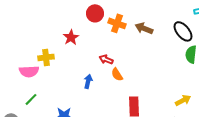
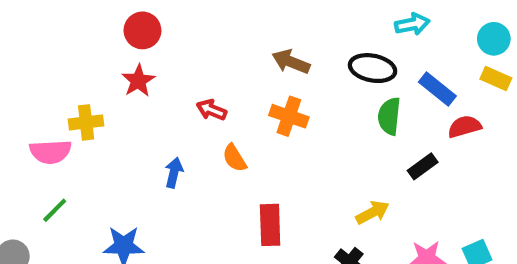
red circle: (95, 13) -> (142, 30), moved
orange cross: (117, 23) -> (289, 116), moved
black ellipse: (183, 31) -> (373, 68), turned -40
red arrow: (106, 59) -> (211, 110), moved

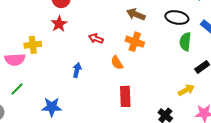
orange semicircle: (234, 158) -> (117, 63), moved
yellow arrow: (373, 212) -> (186, 90), moved

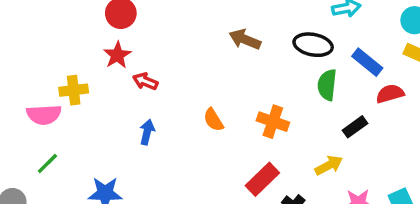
red arrow: (96, 39) -> (145, 81), moved
orange cross: (135, 42) -> (273, 122), moved
red rectangle: (125, 96) -> (262, 179), moved, turned 48

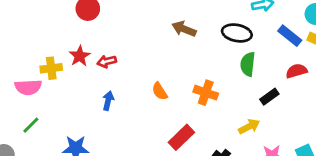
red star: (117, 55) -> (80, 56), moved
blue rectangle: (367, 62) -> (290, 36), moved
red arrow: (145, 81) -> (107, 61), turned -36
red rectangle: (262, 179) -> (181, 137), moved

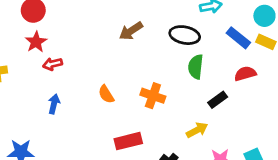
brown arrow: (184, 29) -> (131, 31), turned -55
red star: (80, 56) -> (36, 42), moved
red rectangle: (181, 137) -> (128, 141), turned 30

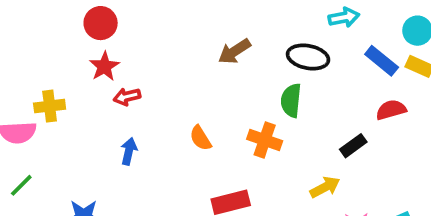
green semicircle: (196, 67) -> (291, 100), moved

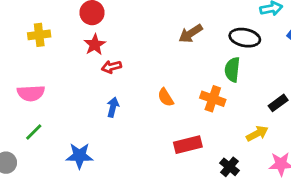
yellow cross: (50, 106) -> (39, 35), moved

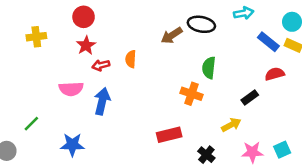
black ellipse: (245, 38) -> (201, 24), moved
pink semicircle: (31, 93) -> (71, 89), moved
orange semicircle: (166, 97) -> (131, 59), moved, turned 35
blue arrow: (113, 107) -> (102, 101), size x1.5

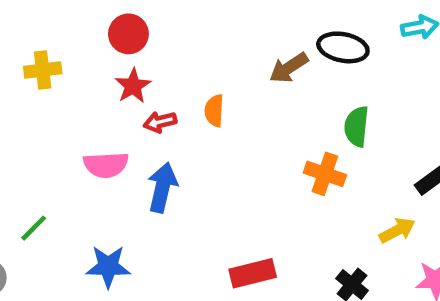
red rectangle: (169, 135) -> (253, 273), moved

